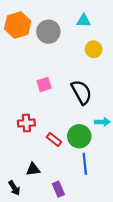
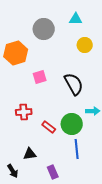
orange hexagon: (18, 25) -> (16, 53), moved

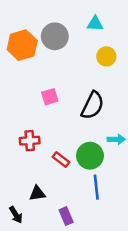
orange hexagon: (16, 53) -> (22, 45), moved
black semicircle: (74, 84) -> (92, 105), turned 55

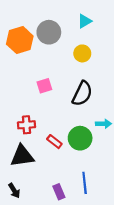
cyan triangle: (95, 24) -> (85, 21), turned -32
yellow circle: (106, 56) -> (82, 53), moved
blue line: (96, 187) -> (85, 183), moved
black triangle: (37, 193) -> (22, 156), moved, size x1.6

